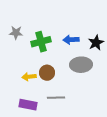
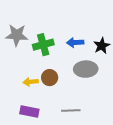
gray star: (16, 33) -> (17, 35), size x1.5
gray line: (56, 98) -> (71, 110), moved

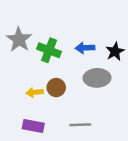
gray star: (17, 35) -> (19, 39), turned 30
green cross: (43, 45) -> (49, 50), turned 36

